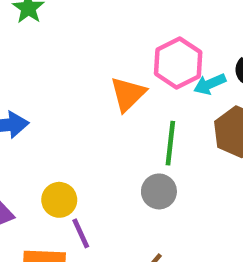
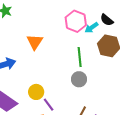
orange triangle: (128, 94) -> (35, 42), moved

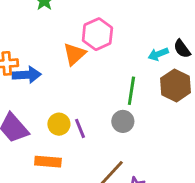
pink hexagon: (76, 21) -> (97, 34), moved
purple line: (49, 105) -> (80, 128), moved

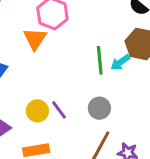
cyan arrow: (158, 54) -> (120, 62), moved
gray circle: (123, 121) -> (99, 108), moved

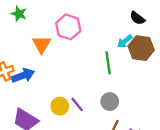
orange triangle: (35, 39) -> (42, 44), moved
cyan arrow: (120, 62) -> (125, 41), moved

